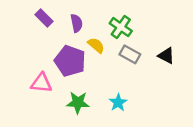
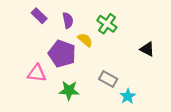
gray rectangle: (130, 54) -> (108, 79), moved
cyan star: (118, 103) -> (128, 96), moved

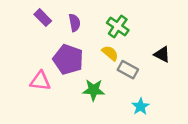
yellow semicircle: (85, 40) -> (110, 53), moved
gray rectangle: (108, 79) -> (128, 70), moved
green star: (69, 90) -> (94, 90), moved

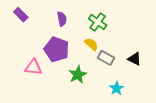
purple rectangle: (43, 18) -> (21, 15), moved
black triangle: (162, 54) -> (134, 59), moved
green star: (94, 90) -> (78, 75), turned -30

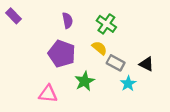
purple rectangle: (21, 15) -> (14, 16), moved
pink triangle: (33, 67) -> (48, 94), moved
cyan star: (117, 88) -> (128, 84), moved

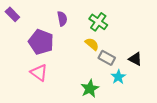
purple pentagon: (62, 54) -> (41, 42), moved
green star: (85, 81) -> (90, 89), moved
pink triangle: (48, 94) -> (39, 73), moved, turned 30

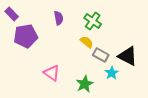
purple pentagon: (41, 42) -> (26, 36), moved, turned -30
black triangle: (135, 59) -> (128, 56), size x1.5
pink triangle: (39, 73) -> (52, 73), moved

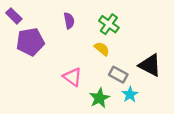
gray rectangle: (101, 55) -> (118, 75), moved
pink triangle: (52, 73) -> (73, 77), moved
cyan star: (112, 73) -> (130, 95), moved

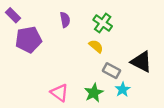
pink triangle: (73, 77) -> (59, 93), moved

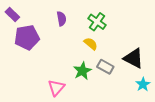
cyan star: (123, 89) -> (143, 84), moved
pink triangle: (59, 93) -> (56, 88), turned 36
green star: (94, 93) -> (82, 71), moved

